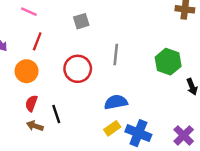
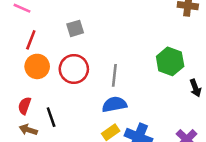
gray square: (81, 21) -> (75, 28), moved
gray line: (116, 55) -> (114, 75), moved
orange circle: (27, 71) -> (37, 66), moved

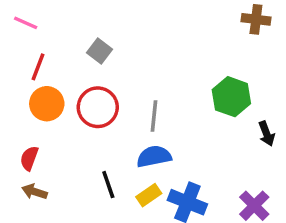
gray square: (75, 28) -> (100, 51), turned -36
black line: (51, 117) -> (108, 185), moved

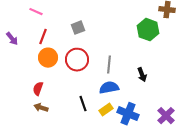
gray square: (100, 51) -> (78, 28), turned 32
green hexagon: (231, 97) -> (148, 30), moved
black arrow: (267, 134) -> (142, 75), moved

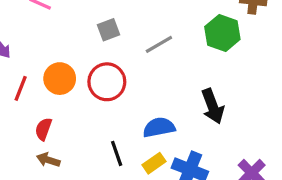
red line: (43, 37) -> (21, 88), moved
gray line: (109, 65) -> (159, 44), moved, turned 54
black arrow: (142, 75) -> (213, 106), size x1.5

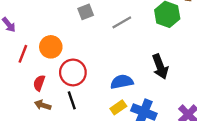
red circle: (107, 82) -> (73, 72), moved
black line: (117, 153) -> (72, 100), moved

